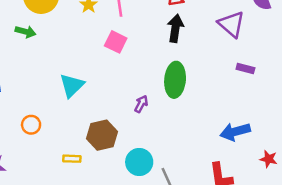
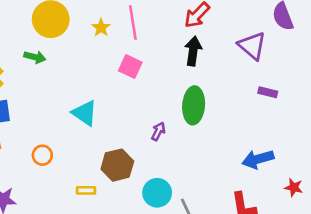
cyan triangle: (72, 85) -> (85, 113), turned -40

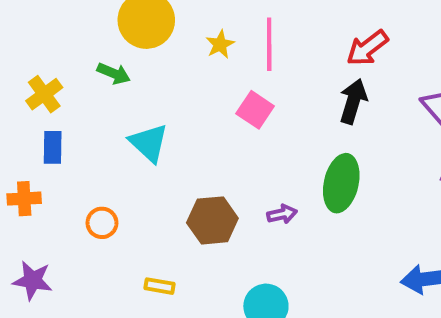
cyan triangle: (85, 113) -> (149, 143), moved
purple arrow: (158, 131) -> (282, 214), turned 42
brown hexagon: (117, 165) -> (212, 220), moved

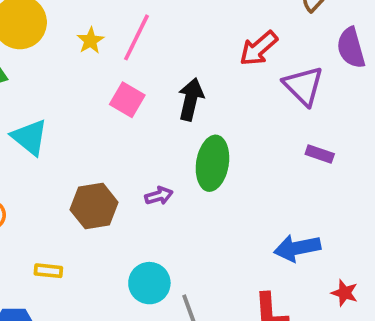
pink line: (269, 44) -> (136, 37), turned 30
red arrow: (367, 48) -> (259, 48), moved
black arrow: (353, 101) -> (191, 99), moved

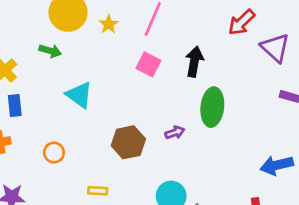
yellow star: (90, 41) -> (109, 24), moved

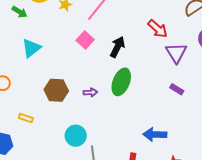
red arrow: (241, 22) -> (158, 29), turned -110
cyan triangle: (79, 95) -> (31, 48), turned 30

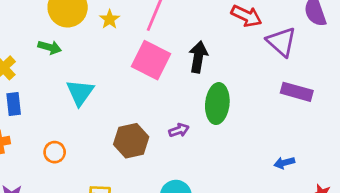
pink square: (85, 40) -> (151, 60), size x1.5
purple rectangle: (177, 89) -> (297, 92), size x1.5
blue arrow: (155, 134) -> (284, 163), size x0.6

